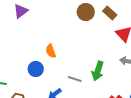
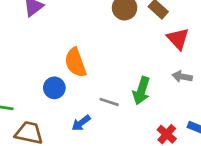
orange semicircle: (51, 51) -> (75, 63), size x1.5

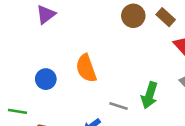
blue circle: (54, 88) -> (46, 79), moved

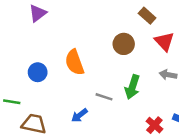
brown circle: (133, 16) -> (124, 44), moved

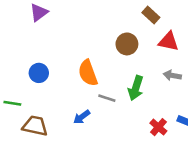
red triangle: (164, 41) -> (168, 41), turned -35
orange semicircle: (75, 62) -> (88, 73), moved

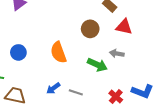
gray arrow: (172, 75) -> (117, 53), moved
green arrow: (136, 88) -> (97, 65), turned -84
gray line: (107, 98) -> (76, 92), moved

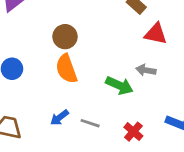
brown circle: (90, 29) -> (65, 37), moved
red cross: (116, 97) -> (133, 132), moved

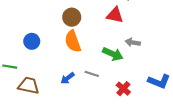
red triangle: (156, 34) -> (115, 15), moved
gray line: (90, 123) -> (92, 74), moved

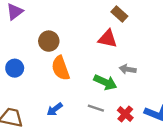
brown circle: (72, 17) -> (49, 41), moved
gray line: (92, 74) -> (96, 108), moved
red cross: (123, 89) -> (125, 114), moved

